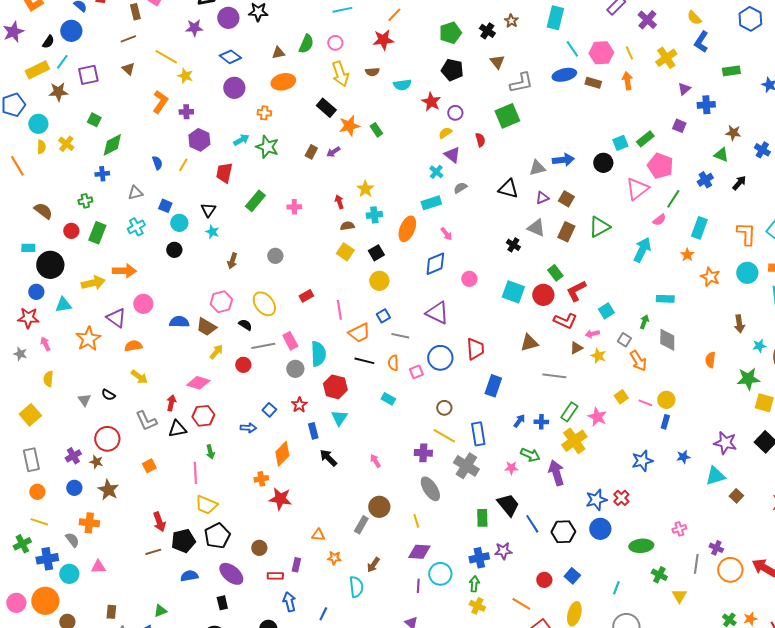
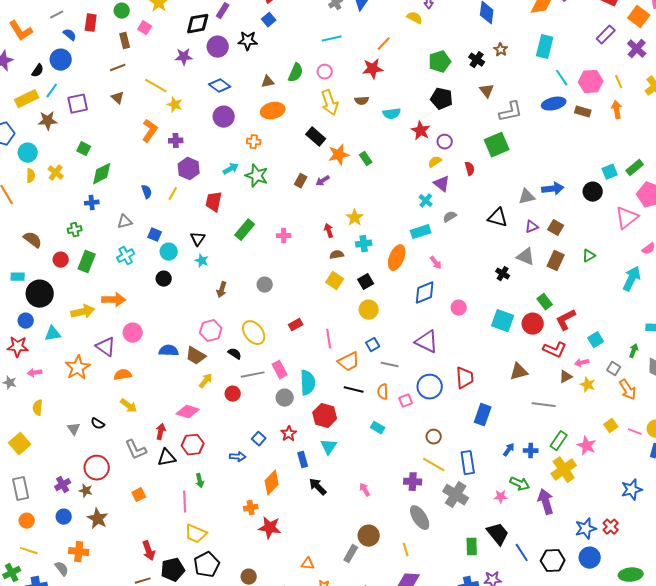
green triangle: (599, 227) -> (589, 256), size x0.6
pink arrow: (45, 344) -> (35, 373), turned -72

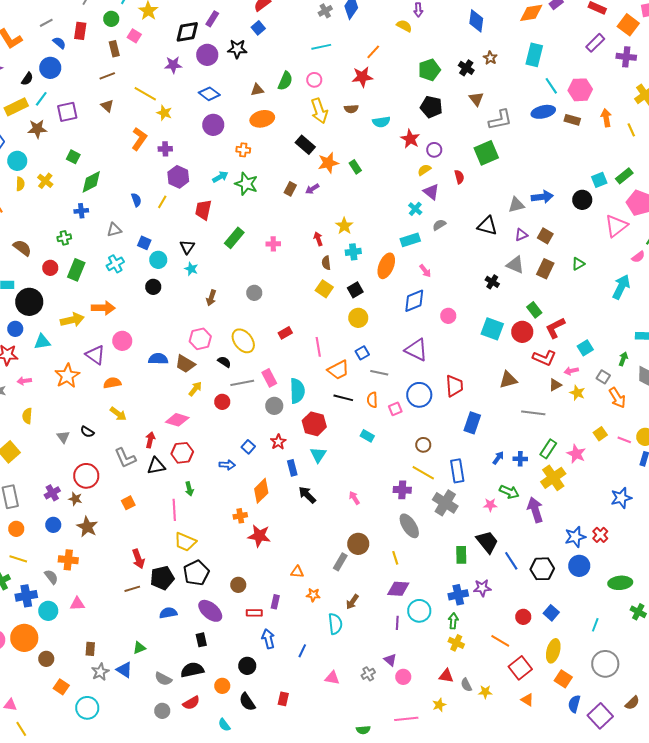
purple cross: (637, 49) -> (626, 57), turned -36
yellow line: (619, 82) -> (631, 130), moved
brown semicircle: (337, 255) -> (326, 263), turned -88

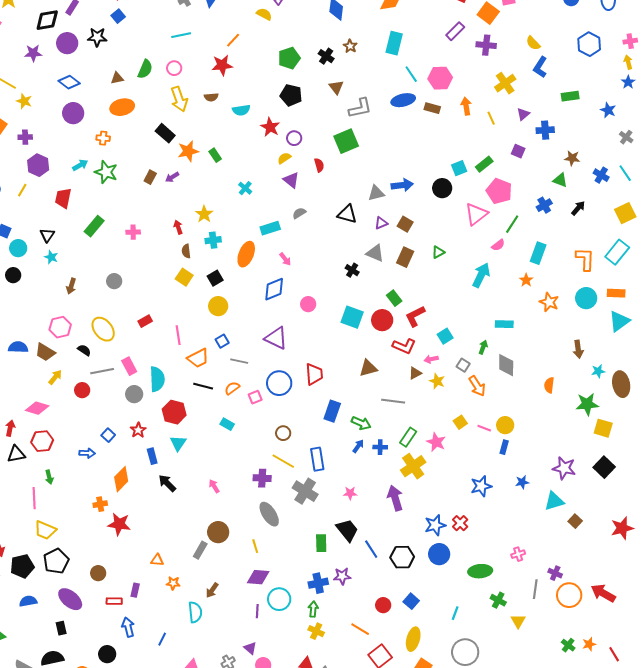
cyan cross: (415, 209) -> (245, 188), moved
orange semicircle: (372, 400) -> (232, 388), turned 56
green arrow: (509, 492) -> (361, 423), moved

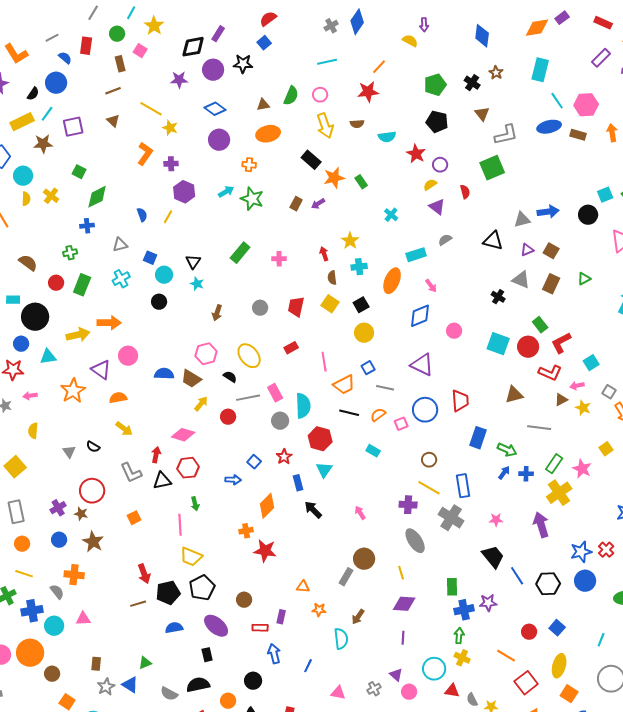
red trapezoid: (63, 198) -> (296, 307), moved
green rectangle: (321, 543) -> (452, 587), moved
cyan circle: (279, 599) -> (434, 669), moved

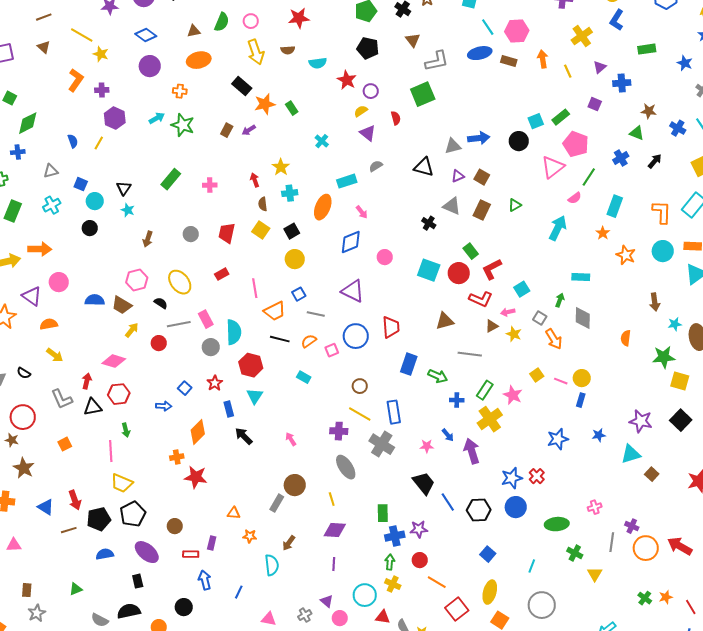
blue arrow: (504, 473) -> (448, 435), moved, turned 104
red circle: (529, 632) -> (420, 560), moved
blue triangle: (130, 685) -> (46, 507), moved

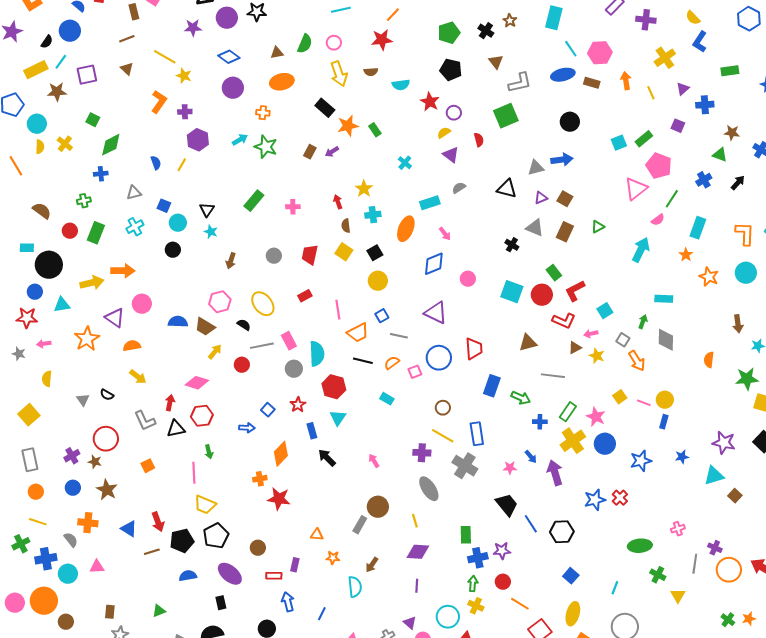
black circle: (519, 141) -> (570, 122), moved
blue circle: (516, 507) -> (605, 444), moved

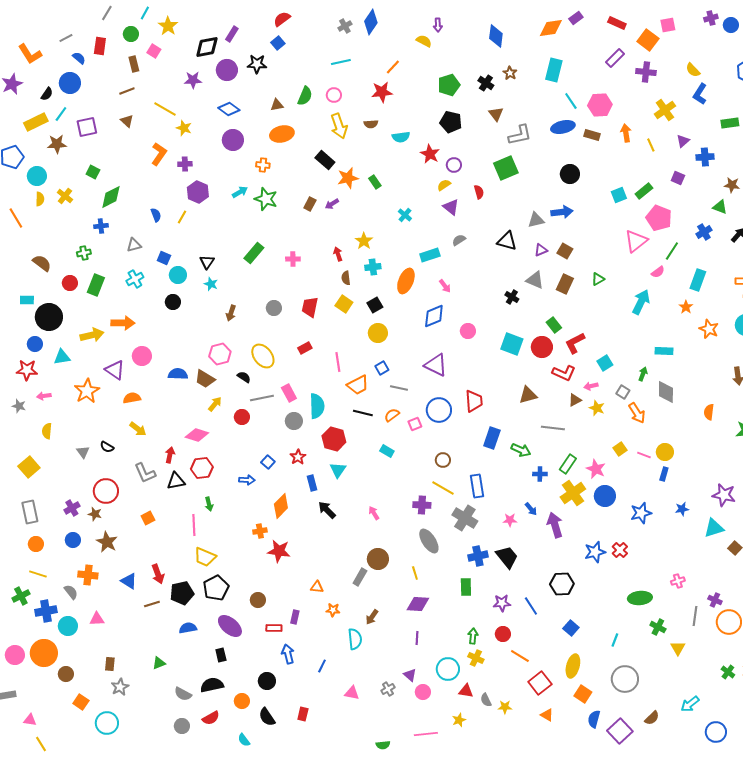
blue line: (531, 524) -> (531, 606), moved
blue cross: (478, 558) -> (478, 556), moved

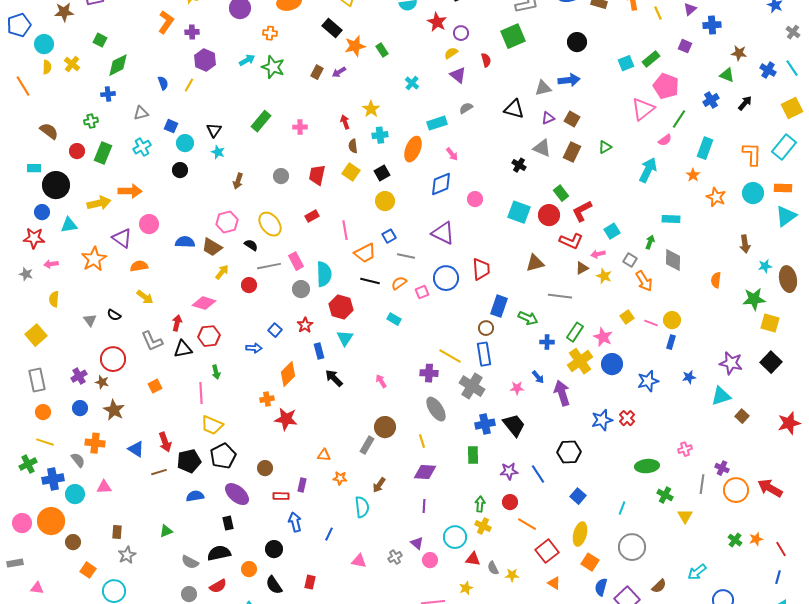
brown circle: (443, 460) -> (486, 328), moved

